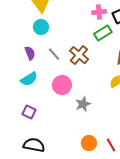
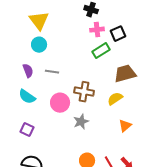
gray line: (54, 54) -> (52, 72), turned -40
brown cross: (79, 55) -> (84, 92), moved, turned -30
cyan semicircle: (29, 79) -> (27, 97), turned 66

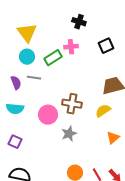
pink cross: (97, 30) -> (71, 47), moved
green rectangle: (101, 51) -> (53, 58), moved
gray line: (52, 72) -> (34, 78), moved
cyan semicircle: (27, 97) -> (15, 109), turned -30

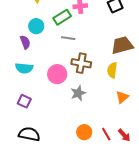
cyan circle: (27, 57) -> (36, 26), moved
gray line: (34, 78) -> (68, 38), moved
yellow semicircle: (103, 111) -> (112, 70), turned -49

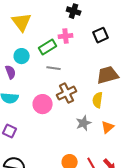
brown cross: (81, 63) -> (67, 93), turned -36
gray star: (78, 93) -> (84, 123), moved

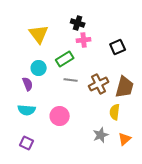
black cross: (74, 11) -> (78, 23), moved
pink cross: (66, 36) -> (84, 40), moved
brown trapezoid: (108, 75) -> (125, 87), turned 120
brown cross: (67, 93) -> (99, 84), moved

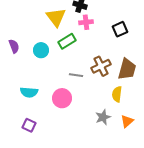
yellow triangle: (39, 34) -> (56, 17), moved
gray line: (71, 80) -> (76, 75), moved
purple semicircle: (28, 84) -> (14, 46), moved

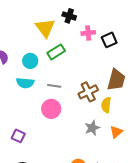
pink cross: (86, 22) -> (88, 33), moved
brown cross: (101, 66) -> (88, 92), moved
gray line: (76, 75) -> (54, 86), moved
cyan semicircle: (29, 92) -> (25, 83), moved

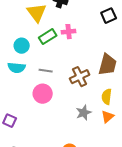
pink cross: (88, 33) -> (69, 32), moved
black square: (109, 40) -> (109, 16), moved
yellow semicircle: (106, 105) -> (107, 97), moved

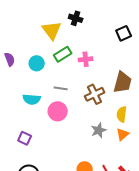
pink cross: (69, 32) -> (86, 59), moved
cyan semicircle: (17, 68) -> (32, 99), moved

